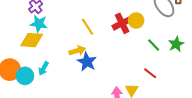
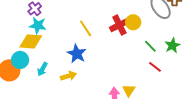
yellow arrow: (77, 51) -> (68, 76), moved
blue star: (87, 62) -> (77, 54), moved
red line: (150, 73) -> (155, 67), moved
cyan circle: (25, 76) -> (20, 60), moved

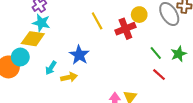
yellow circle: (133, 22) -> (139, 15), moved
yellow line: (86, 28) -> (97, 21), moved
cyan arrow: (42, 69) -> (51, 68), moved

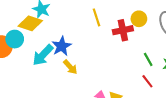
blue star: (79, 55) -> (62, 46), moved
cyan arrow: (51, 68) -> (43, 55), size x1.6
yellow arrow: (69, 77) -> (70, 67), moved, turned 49

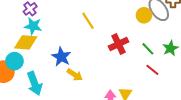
yellow circle: (139, 19) -> (144, 15), moved
red cross: (123, 30) -> (118, 44), moved
cyan arrow: (43, 55) -> (35, 84), moved, turned -50

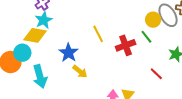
yellow line: (88, 21) -> (98, 34), moved
cyan star: (33, 26) -> (44, 20), turned 30
green line: (148, 49) -> (146, 37), moved

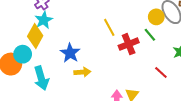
yellow line: (98, 34) -> (109, 27), moved
yellow diamond: (35, 35) -> (35, 36), turned -70
yellow arrow: (80, 71) -> (82, 72), turned -42

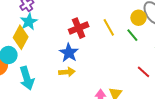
yellow line: (109, 27) -> (109, 27), moved
red cross: (129, 44) -> (79, 28), moved
blue star: (70, 53) -> (69, 53), moved

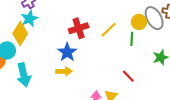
yellow line: (109, 27) -> (109, 30), turned 72
green line: (132, 35) -> (132, 39), turned 40
red line: (143, 72) -> (128, 76), moved

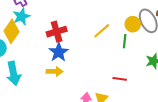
red cross: (79, 28) -> (57, 32), moved
red line: (128, 76) -> (120, 79), turned -40

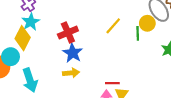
yellow circle: (133, 24) -> (147, 23), moved
red line: (120, 79) -> (112, 83), moved

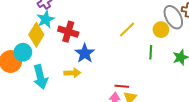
red cross: (68, 32) -> (68, 32), moved, turned 36
green line: (138, 33) -> (151, 52), moved
yellow arrow: (71, 73) -> (72, 73), moved

